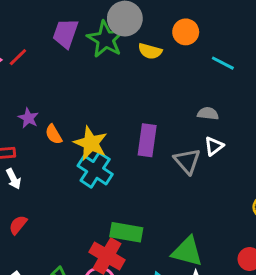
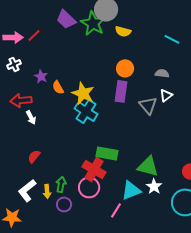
orange circle: (186, 32) -> (125, 68), moved
purple trapezoid: (65, 33) -> (66, 19), turned -65
red semicircle: (18, 225) -> (34, 156), moved

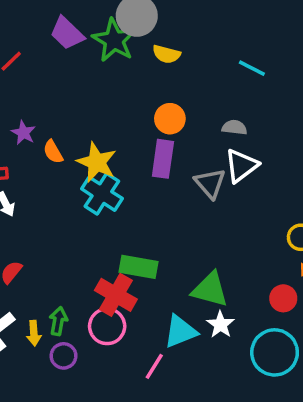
white triangle: (166, 95) -> (241, 166), size x1.5

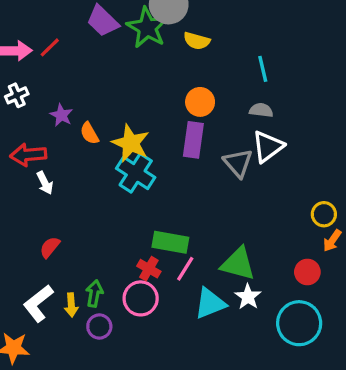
cyan line: (252, 68) -> (263, 69), moved, turned 50
red cross: (116, 295) -> (149, 269), size x0.6
pink line: (154, 366) -> (185, 269), moved

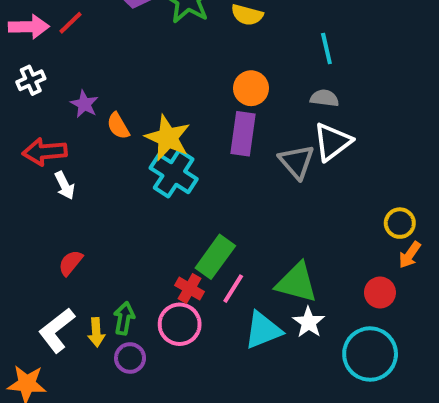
green rectangle: (170, 242) -> (215, 257), turned -64

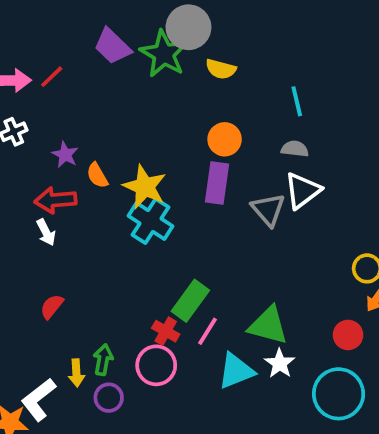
red arrow: (45, 152) -> (56, 200), moved
white L-shape: (57, 330) -> (38, 400), moved

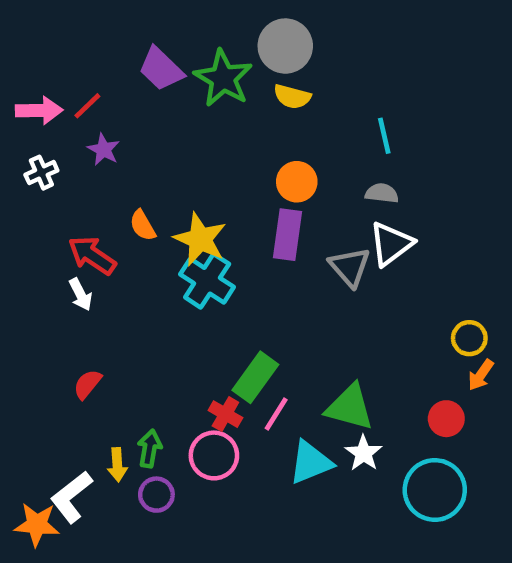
gray circle: (188, 27) -> (285, 46), moved
purple star: (65, 155) -> (104, 150), moved
red arrow: (56, 200) -> (92, 255), turned 39

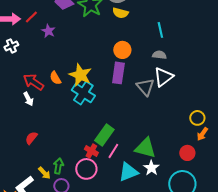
purple star: (104, 150) -> (48, 31), moved
orange semicircle: (143, 225) -> (55, 78), moved
yellow arrow: (117, 465) -> (44, 173), turned -40

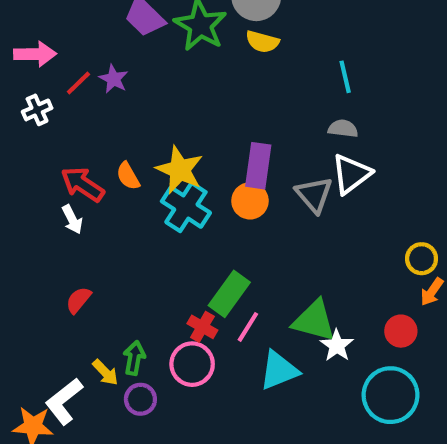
red line: (31, 17) -> (78, 83), moved
orange circle: (122, 50) -> (250, 201), moved
white star: (151, 168) -> (337, 346), moved

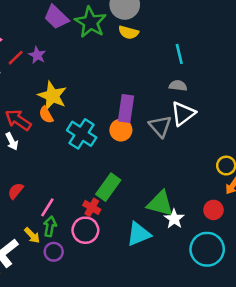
yellow star: (180, 170) -> (52, 96), moved
pink line: (248, 327) -> (47, 207), moved

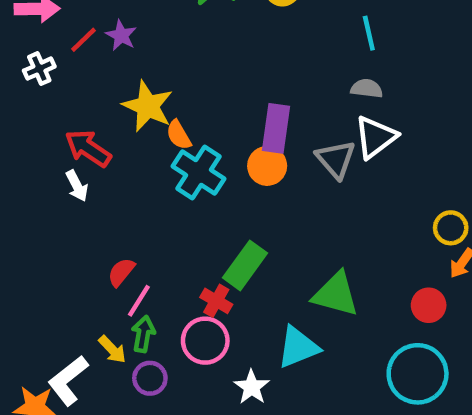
orange semicircle: (46, 115) -> (179, 135), moved
red semicircle: (16, 191) -> (121, 272), moved
white star: (174, 219) -> (252, 387), moved

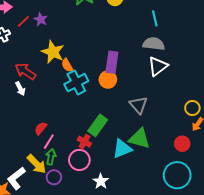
gray semicircle: (367, 88) -> (154, 44), size x1.5
gray triangle: (336, 159) -> (138, 105), moved
cyan cross: (199, 173) -> (76, 83), turned 30
cyan triangle: (298, 347) -> (122, 149), moved
yellow arrow: (112, 349) -> (37, 164), size x1.5

